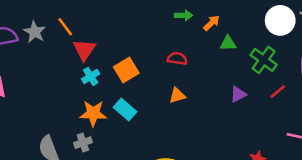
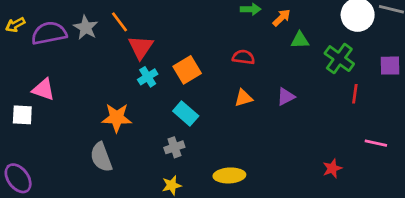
red line: (278, 92) -> (355, 94), turned -42
purple triangle: (238, 94) -> (286, 97), moved
orange star: (93, 113) -> (117, 118), moved
gray cross: (83, 143) -> (174, 147), moved

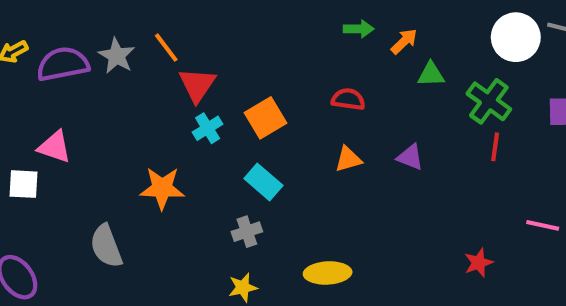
red line: (355, 94) -> (495, 147), moved
purple triangle: (286, 97) -> (410, 157), turned 48
gray semicircle: (101, 157) -> (106, 246), moved

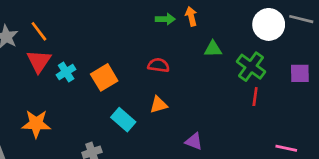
orange arrow: (404, 41) -> (191, 16), moved, turned -60
red triangle: (197, 85) -> (39, 61), moved
cyan cross: (208, 128) -> (66, 72), moved
purple triangle: (410, 157) -> (194, 141), moved
cyan rectangle: (263, 182) -> (123, 120), moved

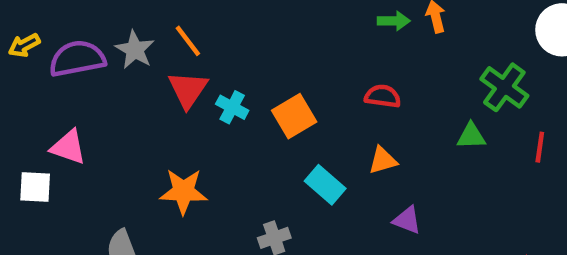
green triangle: (213, 49) -> (471, 136), moved
green cross: (251, 67) -> (504, 87), moved
cyan cross: (66, 72) -> (232, 107), turned -30
purple triangle: (194, 141) -> (407, 220), moved

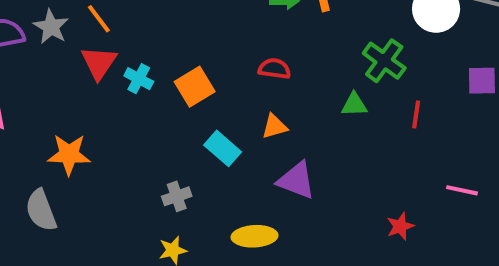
orange star: (183, 191) -> (69, 154), moved
purple triangle: (407, 220) -> (296, 180), size x1.5

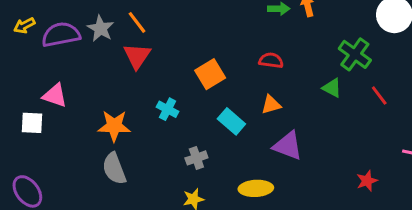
cyan cross: (139, 79) -> (167, 109), moved
green triangle: (354, 105) -> (332, 88), turned 30
red line: (416, 115) -> (379, 95), turned -45
gray semicircle: (41, 210) -> (114, 169), moved

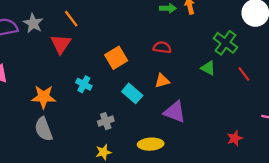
orange line: (137, 22) -> (71, 19), moved

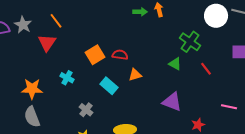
red semicircle: (162, 47) -> (120, 55), moved
purple triangle: (175, 112) -> (172, 102), moved
gray cross: (106, 121) -> (86, 110), turned -32

